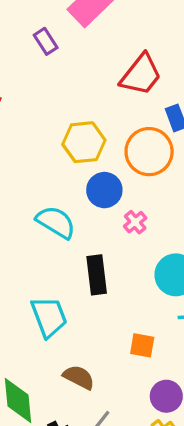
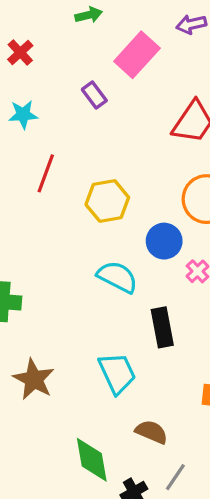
yellow hexagon: (84, 142) -> (107, 201), moved

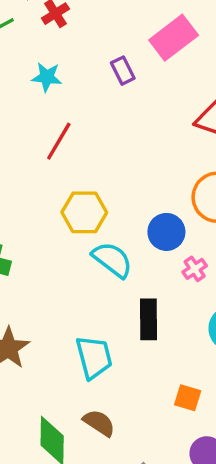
yellow hexagon: (107, 201) -> (84, 212), moved
brown semicircle: (152, 432) -> (99, 423), moved

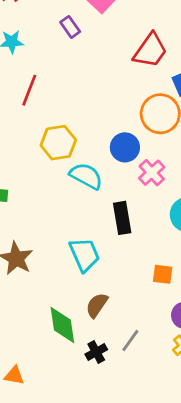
pink cross: (195, 269) -> (152, 173), size x1.4
brown semicircle: (99, 423) -> (97, 305), turned -80

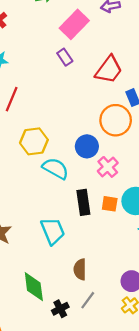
purple rectangle: (70, 27) -> (65, 57), moved
orange square: (163, 274) -> (110, 204), moved
brown semicircle: (97, 305) -> (80, 269), moved, turned -36

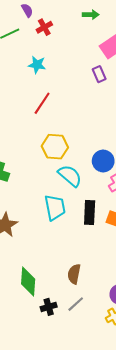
cyan trapezoid: (53, 231) -> (55, 207), moved

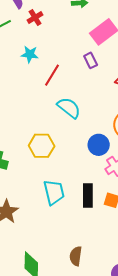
red line: (42, 103) -> (52, 75), moved
yellow hexagon: (55, 147) -> (42, 146), moved
cyan semicircle: (70, 176) -> (69, 108), moved

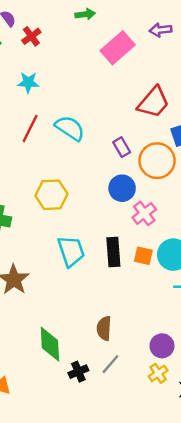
purple rectangle: (91, 60) -> (122, 147), moved
red line: (52, 75) -> (30, 128), moved
cyan semicircle: (69, 108) -> (70, 128), moved

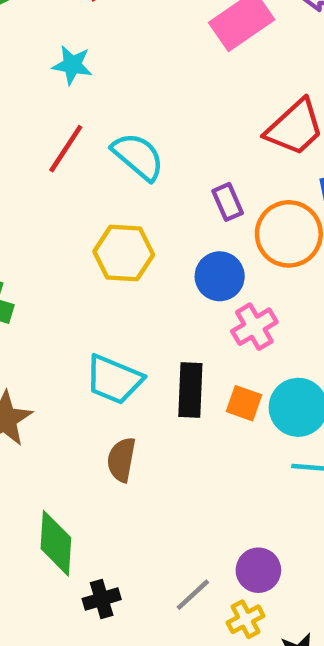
yellow hexagon: (51, 195) -> (124, 253), moved
cyan trapezoid: (71, 251) -> (114, 380), turned 124
brown semicircle: (104, 328) -> (121, 460), moved
gray line: (110, 364) -> (193, 595), moved

